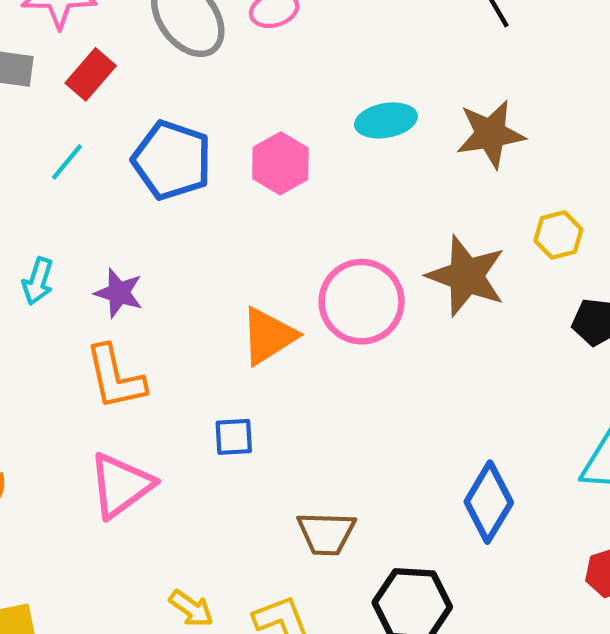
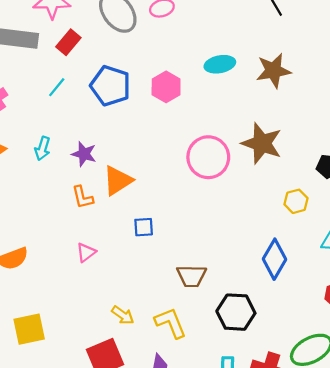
yellow hexagon: (558, 235) -> (296, 201), moved
orange triangle: (268, 336) -> (118, 181), moved
orange L-shape: (115, 377) -> (83, 197), size x0.7
pink triangle: (121, 485) -> (86, 252), size x0.6

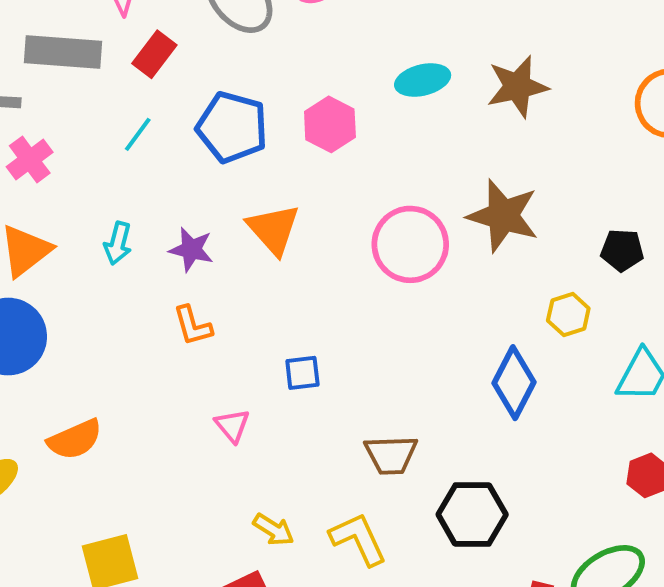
orange triangle: (118, 181) -> (273, 229), moved, turned -36
pink triangle: (86, 252) -> (232, 426), moved, turned -30
blue diamond: (274, 259) -> (514, 383), moved

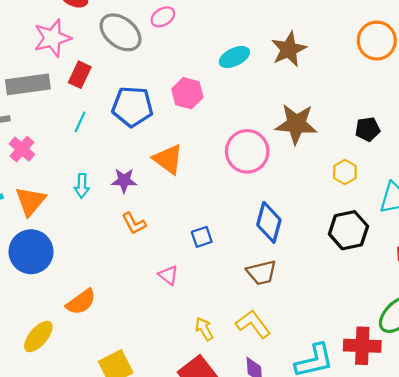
blue diamond: (514, 383) -> (269, 222), moved
black hexagon: (472, 514) -> (348, 230), moved
yellow arrow: (273, 530) -> (204, 329), turned -140

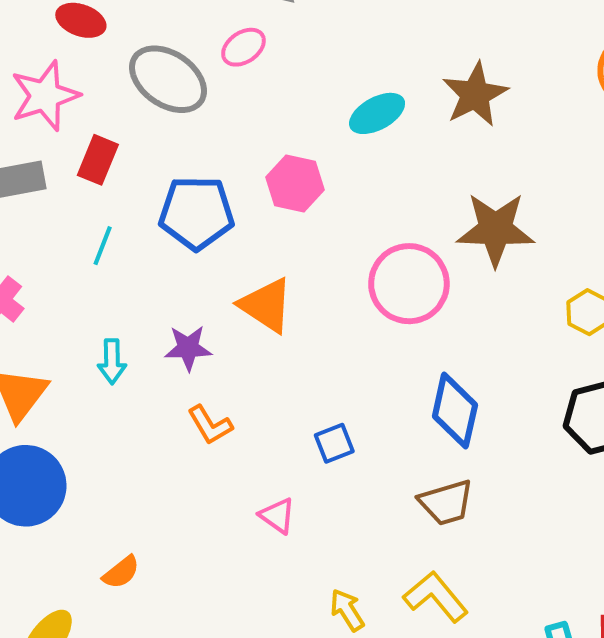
orange semicircle: (81, 302) -> (121, 572), size x0.7

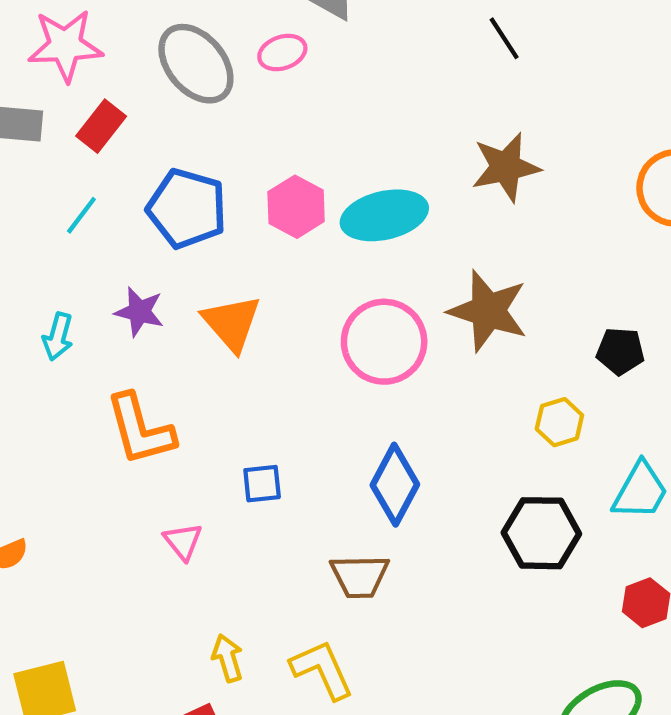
cyan ellipse: (377, 113) -> (384, 215), moved, size x1.4
purple star: (188, 348) -> (139, 312), moved
orange L-shape: (210, 425) -> (140, 429), size x1.6

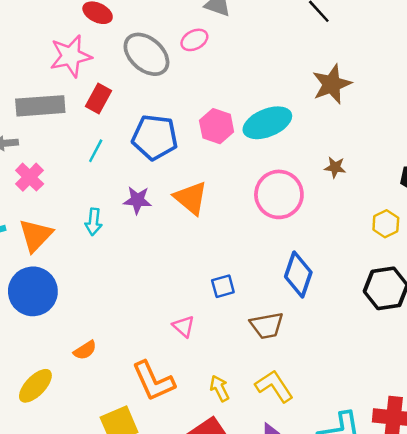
brown star: (488, 311) -> (335, 167), size x0.5
orange L-shape: (140, 429) -> (153, 381), moved
brown trapezoid: (360, 576) -> (267, 326), moved

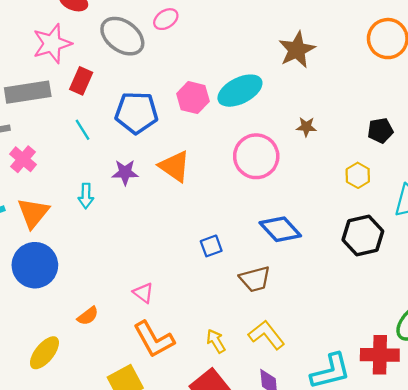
cyan line: (96, 151) -> (82, 130), turned -55
blue diamond: (298, 274) -> (280, 229), turned -57
pink triangle: (184, 326) -> (143, 293), moved

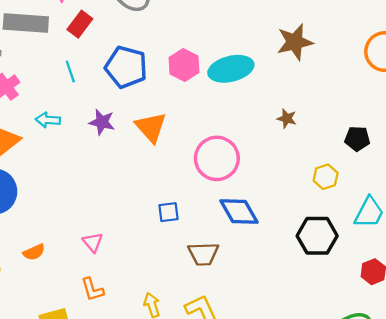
pink circle: (256, 156) -> (217, 158), moved
cyan arrow: (86, 196) -> (48, 120), moved, turned 80
orange L-shape: (154, 339) -> (92, 289), size x0.6

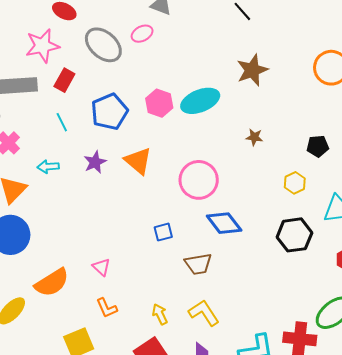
blue pentagon: (126, 67) -> (109, 112), turned -30
purple star: (102, 122) -> (95, 162), turned -30
orange semicircle: (34, 252) -> (52, 283), size x1.8

